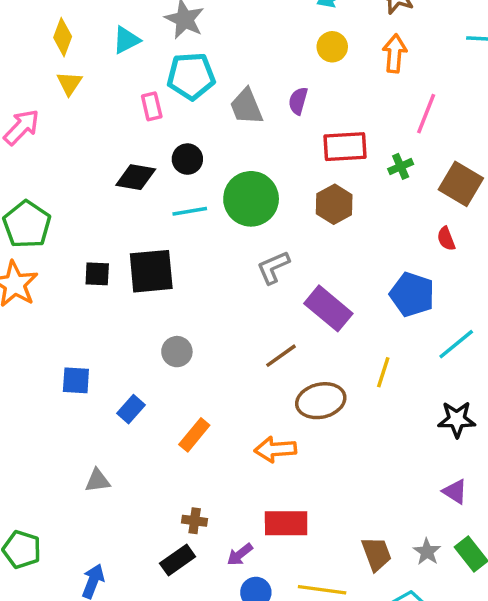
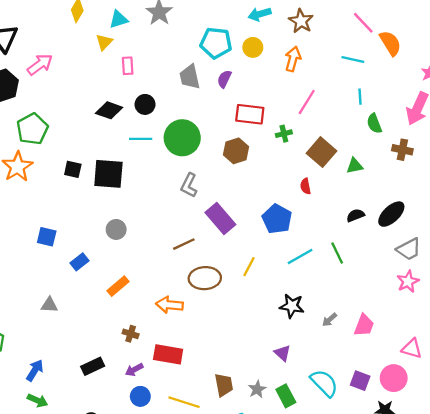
cyan pentagon: (191, 76) -> (216, 43), moved
yellow triangle: (69, 83) -> (104, 42), moved
gray L-shape: (273, 267) -> (189, 185), turned -50
brown cross: (195, 521) -> (131, 334), moved

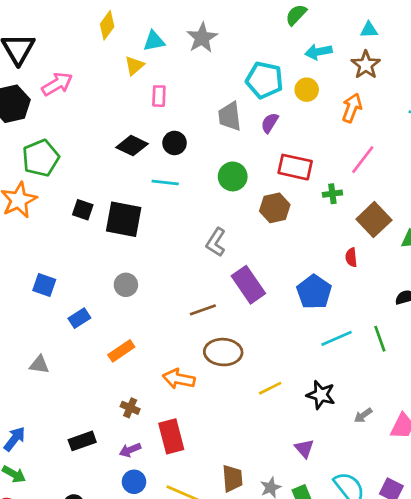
green circle: (182, 138) -> (233, 176), moved, size x0.7
yellow line: (249, 267) -> (270, 388), moved, turned 30
red rectangle: (168, 354) -> (171, 436), turned 60

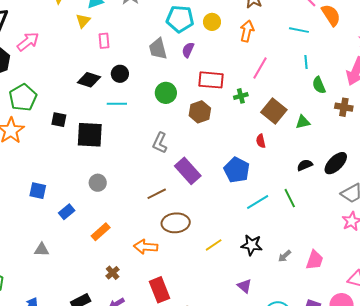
black square: (83, 210) -> (59, 120), moved
brown cross: (130, 408) -> (113, 273), turned 32
red rectangle: (171, 436) -> (160, 290), moved

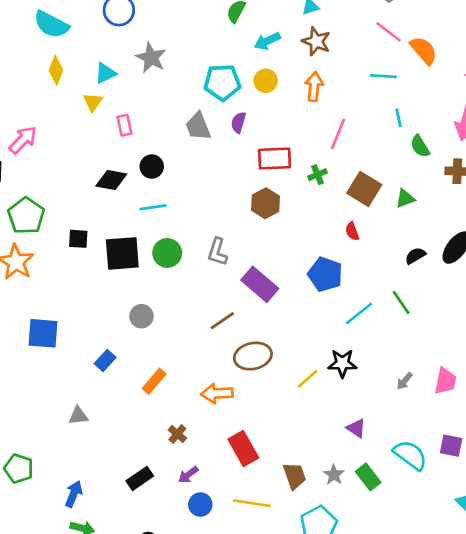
green circle: (166, 93) -> (167, 253), moved
blue square: (38, 191) -> (43, 333), moved, size x1.4
black star: (252, 245) -> (342, 363), moved

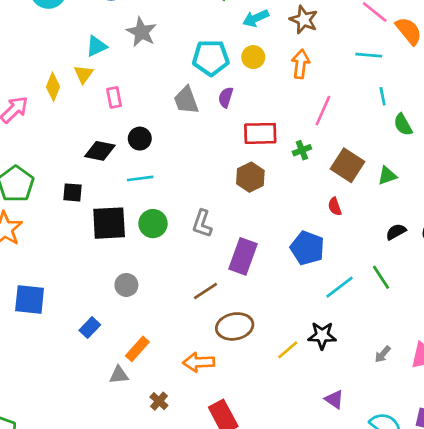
yellow diamond: (56, 70) -> (53, 87), moved
black square: (78, 239) -> (72, 192), moved
purple rectangle: (260, 284) -> (243, 256), turned 68
gray triangle: (78, 416) -> (119, 375), moved

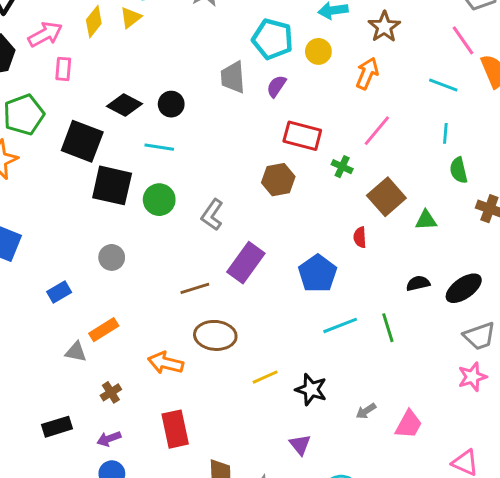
pink rectangle: (114, 97) -> (63, 69), moved
green cross: (302, 150) -> (342, 167), turned 30
black square: (72, 192) -> (82, 141), size x1.8
black star: (322, 336) -> (311, 389), moved

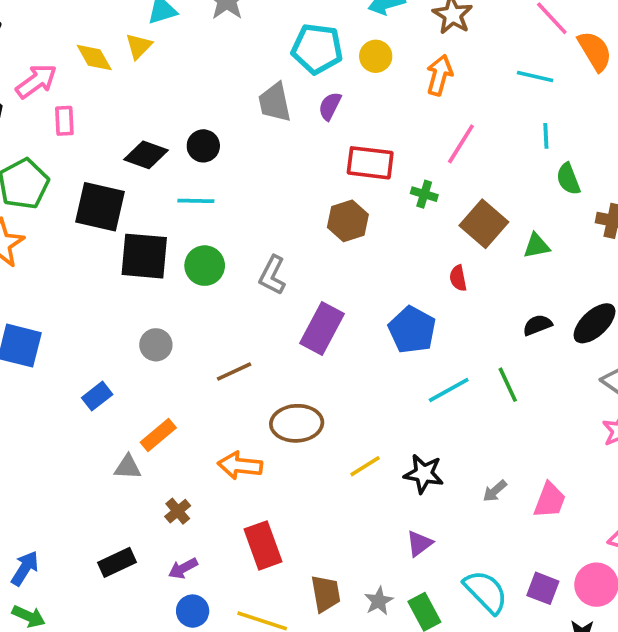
yellow diamond: (94, 22) -> (94, 57), turned -60
brown line: (195, 288) -> (234, 371), moved
purple triangle: (300, 445) -> (419, 544), turned 40

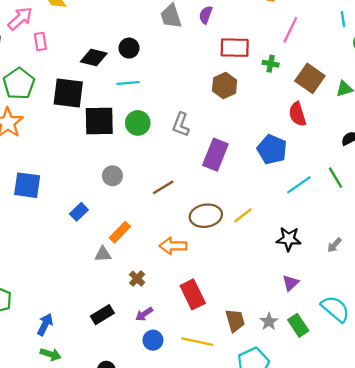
red semicircle: (458, 278) -> (297, 114), size x1.5
yellow line: (365, 466) -> (243, 215), moved

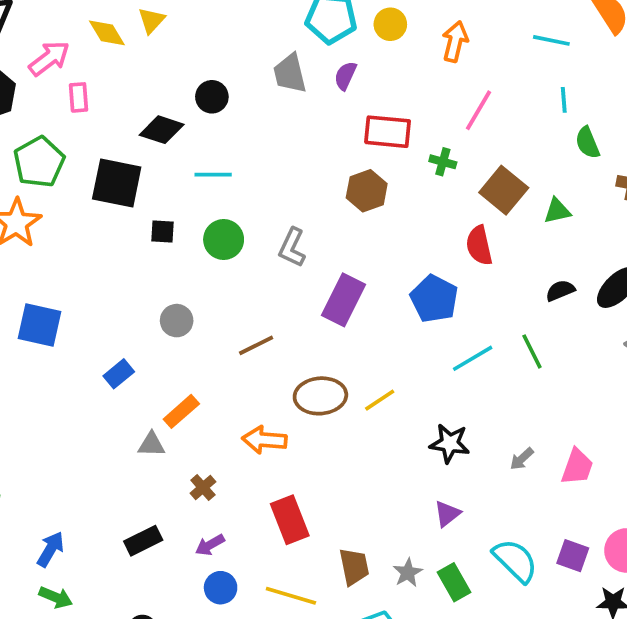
black circle: (129, 48) -> (212, 97), moved
black square: (99, 121) -> (163, 232), size x0.5

